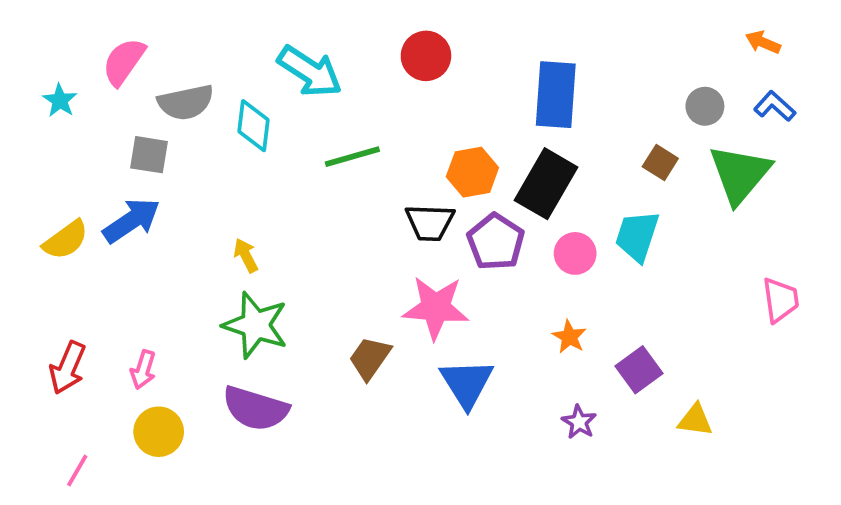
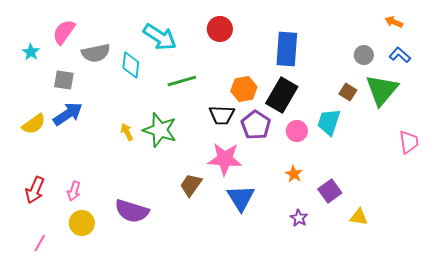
gray square: (149, 155) -> (64, 80), moved
brown square: (660, 162) -> (348, 92), moved
pink trapezoid: (780, 300) -> (409, 142), moved
green star: (255, 325) -> (160, 130), moved

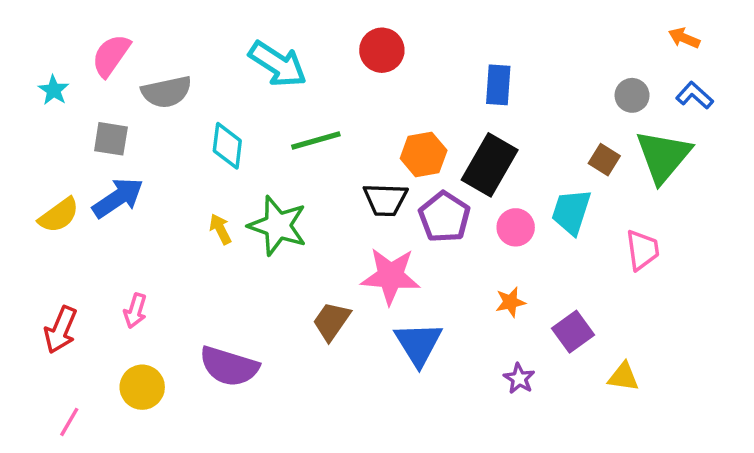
blue rectangle: (287, 49) -> (498, 85), size x0.7
cyan diamond: (131, 65) -> (227, 146), moved
pink trapezoid: (409, 142) -> (642, 250), moved
orange star: (294, 174) -> (510, 302), turned 30
pink arrow: (74, 191) -> (135, 311), moved

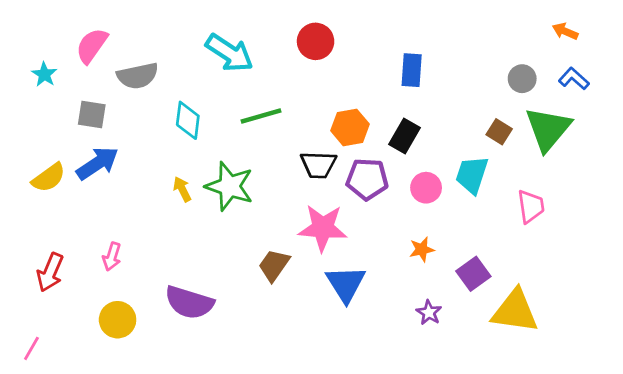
black rectangle: (490, 165) -> (405, 136), size x0.7
purple pentagon: (444, 217) -> (367, 179), turned -30
yellow triangle: (623, 377) -> (515, 311), size x1.8
pink line: (69, 422) -> (31, 348), moved

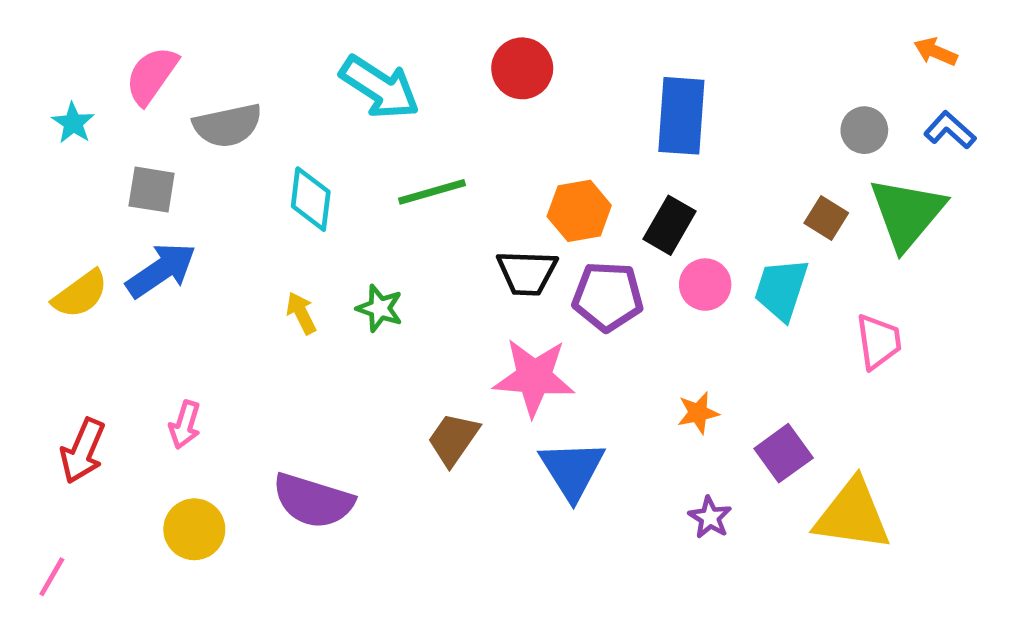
blue rectangle: (412, 70) -> (681, 116), size x1.4
green star: (229, 186) -> (380, 308), size x0.6
pink circle: (426, 188) -> (705, 285), moved

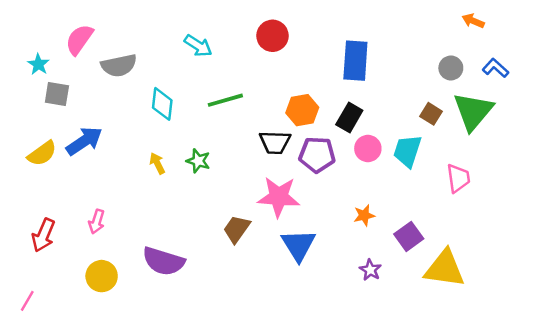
orange arrow: (936, 52) -> (473, 21), moved
cyan arrow: (380, 87) -> (198, 46), size x0.7
gray square: (152, 190) -> (57, 94), moved

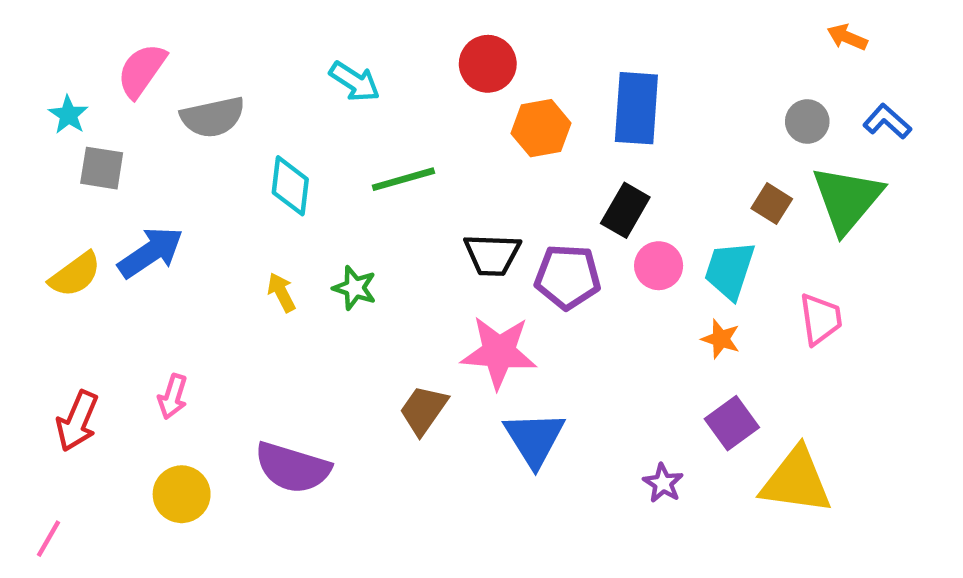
orange hexagon: (302, 110) -> (541, 128), moved
orange star: (364, 215) -> (721, 339), moved, turned 30

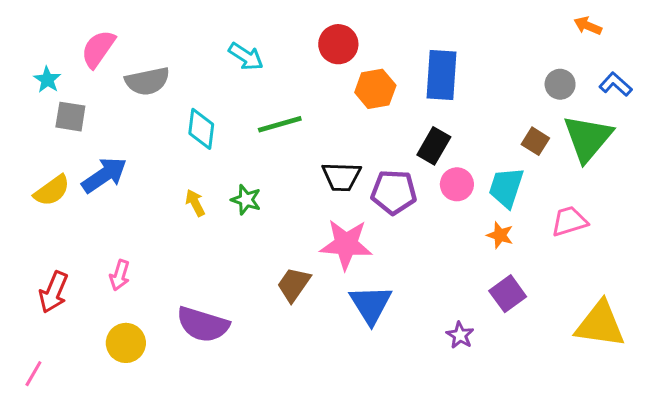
pink trapezoid: (821, 319) -> (569, 221), turned -99
yellow triangle: (796, 481) -> (600, 324), moved

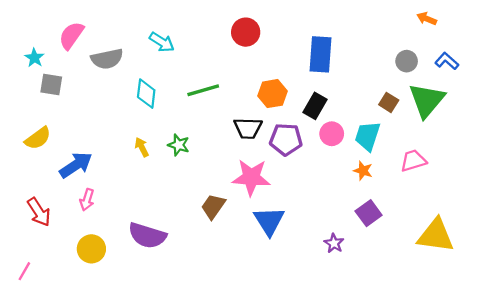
cyan arrow: (246, 57) -> (162, 42), moved
orange hexagon: (375, 89) -> (272, 94), moved
blue arrow: (104, 175) -> (76, 165), moved
red arrow: (53, 292) -> (39, 212), turned -56

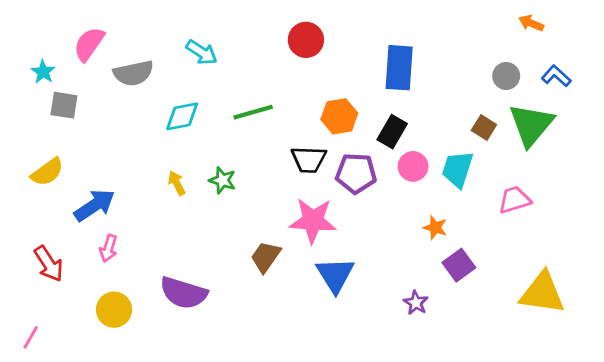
cyan diamond: (146, 94) -> (182, 116), turned 72
orange star: (363, 171) -> (435, 228), moved

